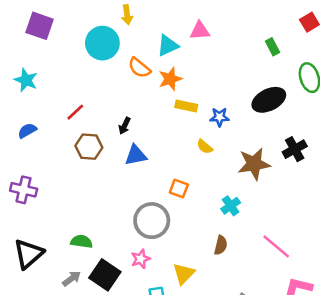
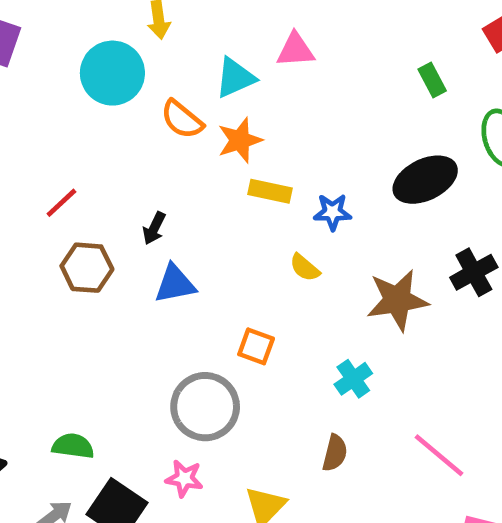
pink star: (141, 259) -> (184, 478), turned 30

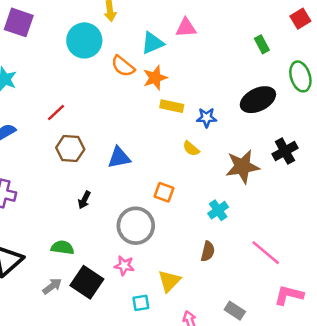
black arrow: (154, 228) -> (84, 200), moved

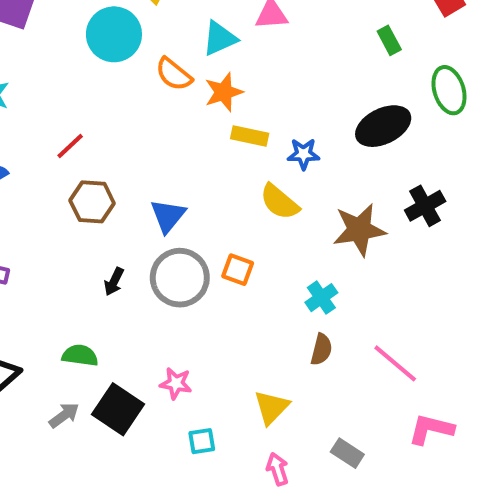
yellow semicircle: (191, 149) -> (279, 202), size x1.5
blue triangle: (119, 158) -> (168, 216), turned -40
gray circle: (136, 226) -> (180, 278), moved
brown semicircle: (208, 251) -> (321, 349), moved
yellow triangle: (169, 281) -> (272, 407), moved

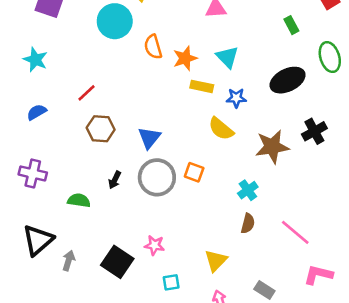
cyan triangle: (220, 38) -> (227, 57), moved, turned -50
orange semicircle: (174, 74) -> (153, 47), turned 35
green semicircle: (80, 355) -> (79, 200), moved
gray arrow: (64, 415) -> (69, 261), moved, turned -36

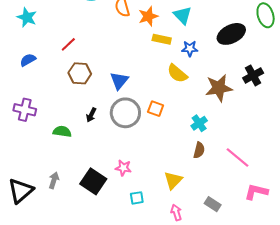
black triangle: (38, 240) -> (21, 191), moved

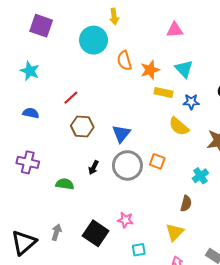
blue semicircle: (28, 60) -> (31, 113), turned 42
brown semicircle: (199, 150) -> (186, 204), moved

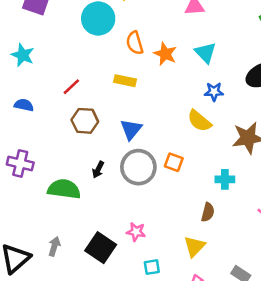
orange star: (150, 70) -> (165, 54), turned -30
yellow rectangle: (163, 92) -> (125, 81), moved
cyan cross: (200, 176) -> (225, 179), turned 35
green semicircle: (65, 184) -> (64, 189), size x1.5

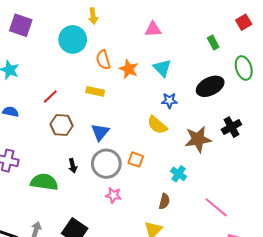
black arrow: (98, 170) -> (73, 166), turned -40
cyan cross: (225, 179) -> (179, 174), turned 35
pink star: (136, 232) -> (113, 195), moved

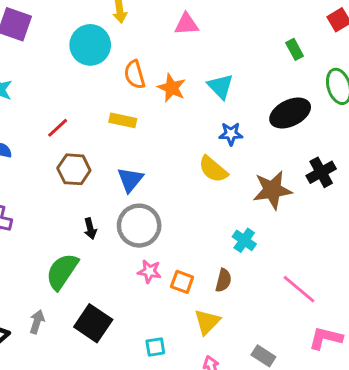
pink triangle: (153, 29) -> (186, 24), moved
orange square: (136, 160) -> (182, 282), moved
green semicircle: (44, 182) -> (62, 271), moved, turned -64

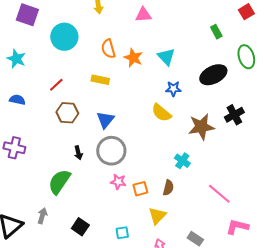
cyan circle: (90, 45) -> (64, 37), moved
orange square: (182, 282) -> (140, 189), turned -35
black square: (93, 323) -> (80, 227), moved, size x0.7

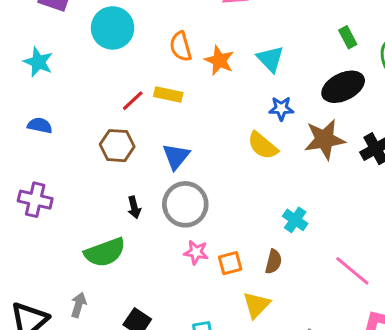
green rectangle: (216, 32) -> (348, 37), moved
red line: (56, 85) -> (133, 101), moved
brown star: (201, 127) -> (325, 139), moved
green semicircle: (59, 182) -> (105, 252), turned -144

